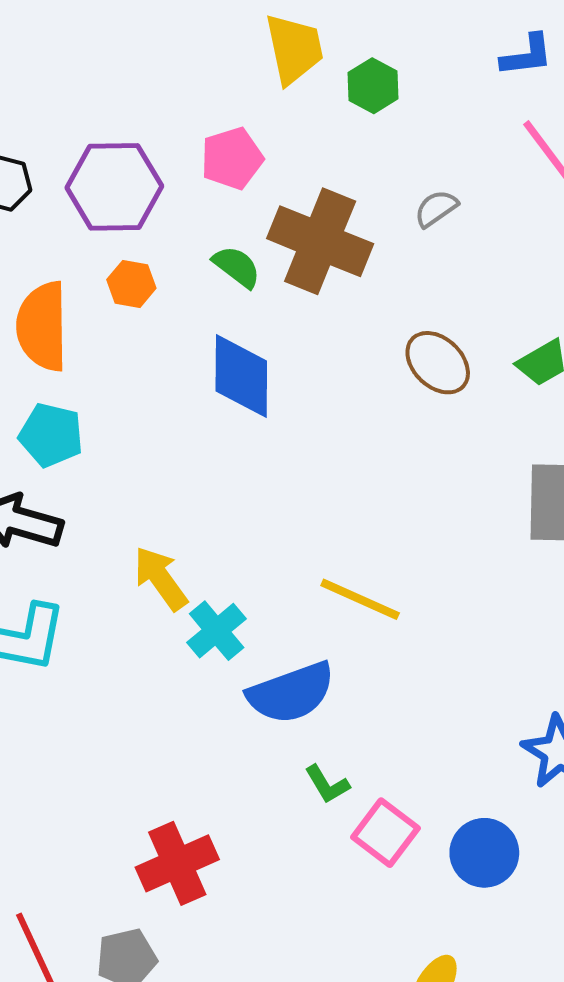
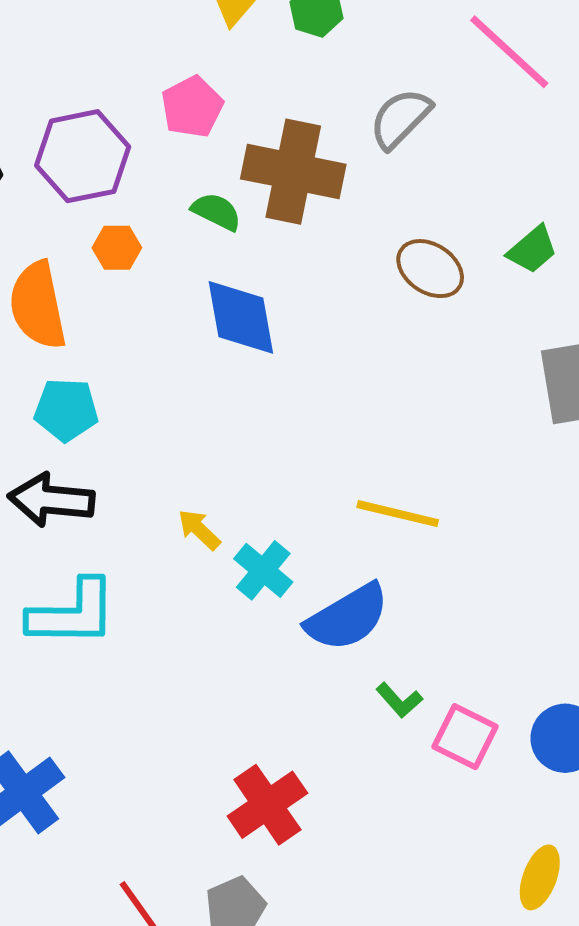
gray semicircle: (436, 208) -> (400, 118), size x1.5
yellow arrow: (161, 578) -> (199, 530), size x0.7

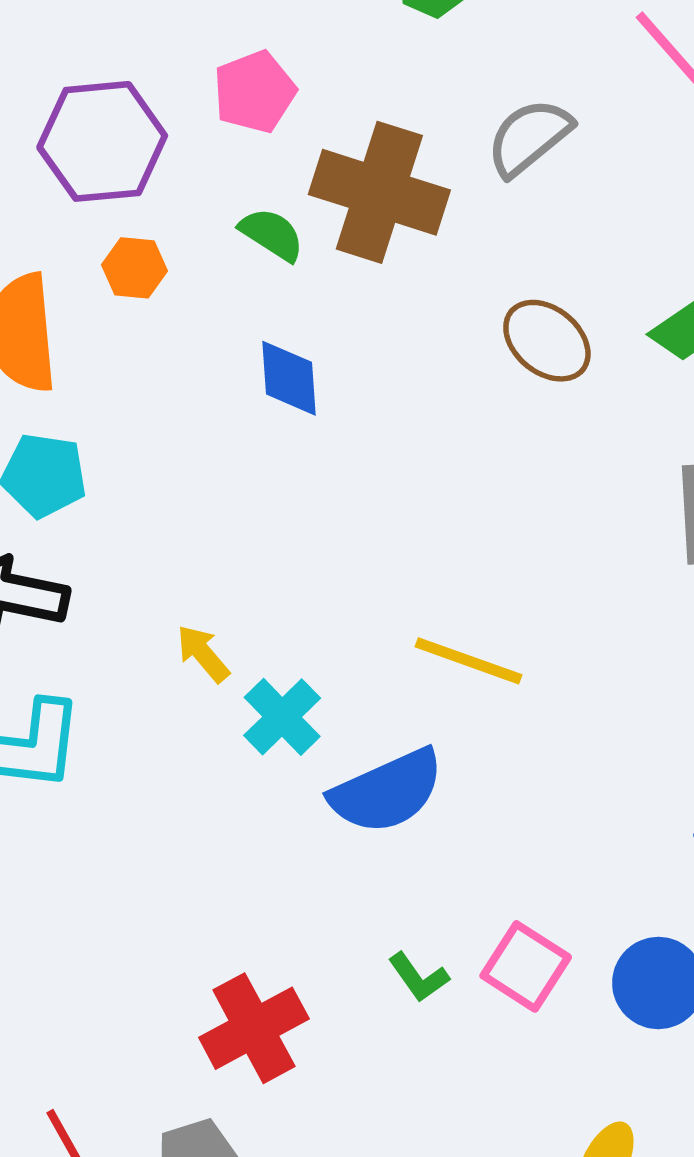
blue diamond: (241, 317) -> (289, 378), size x0.7
green L-shape: (399, 700) -> (419, 977), moved

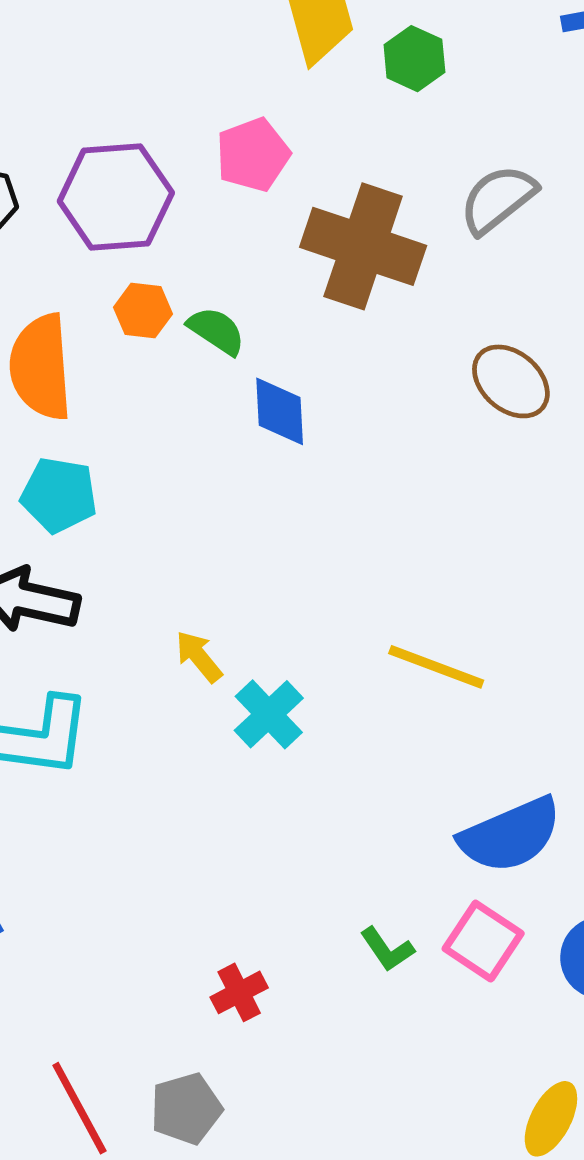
green semicircle: (272, 234) -> (216, 331), moved
blue semicircle: (387, 791) -> (510, 835), moved
red cross: (254, 1028) -> (239, 992), size x0.6

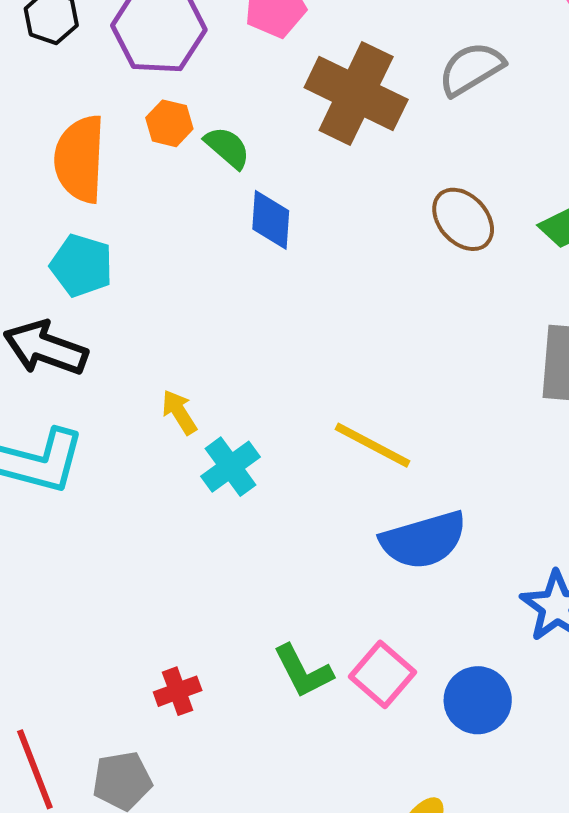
blue semicircle: (510, 835) -> (424, 540), moved
green L-shape: (387, 949) -> (303, 671), size x1.4

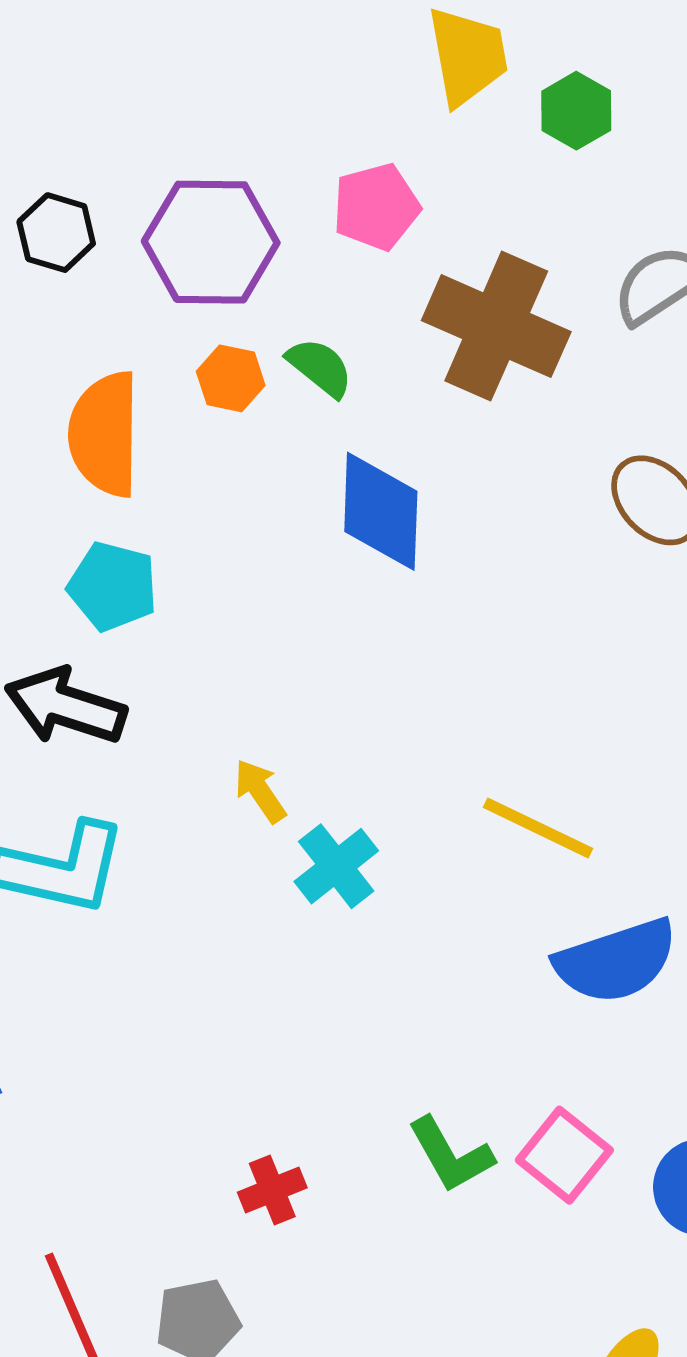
green semicircle: (227, 147) -> (320, 367), moved
blue diamond: (271, 220) -> (381, 511), size x1.4

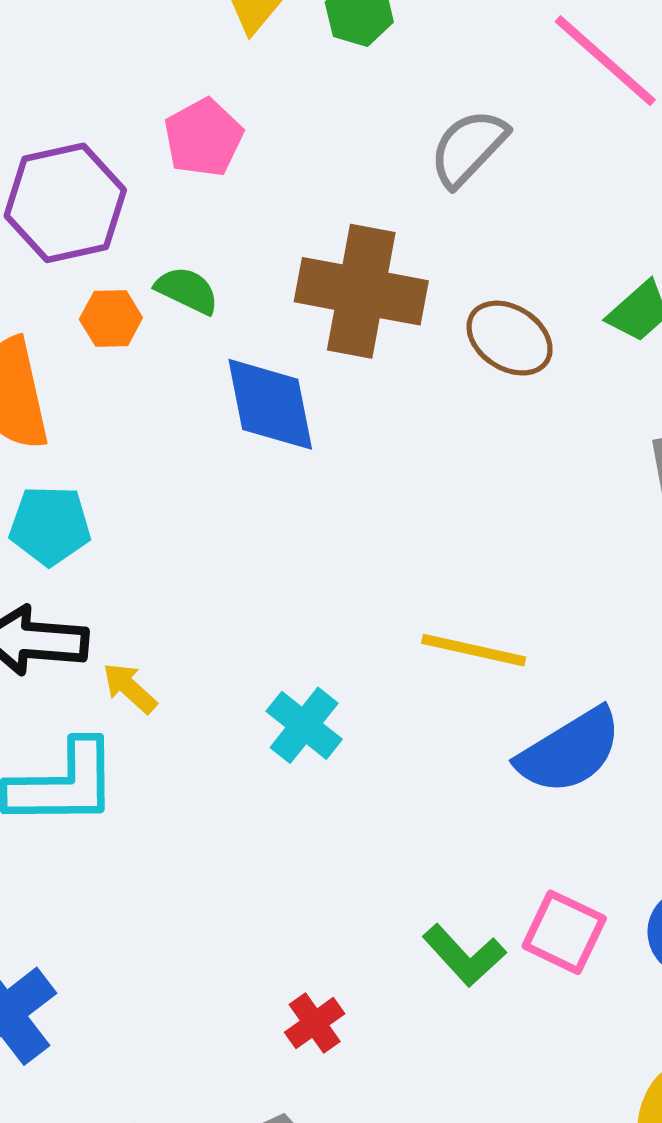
brown cross: (496, 326) -> (361, 291), moved
yellow arrow: (260, 791) -> (130, 688), moved

